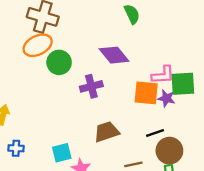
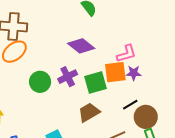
green circle: (59, 62) -> (40, 82), moved
green square: (183, 84) -> (95, 82), moved

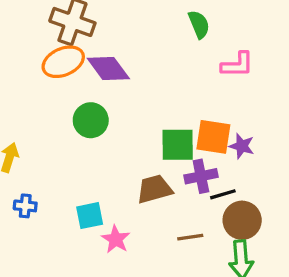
purple diamond: (81, 46) -> (108, 69), moved
pink L-shape: (126, 54) -> (237, 65), moved
purple cross: (68, 77) -> (201, 176), moved

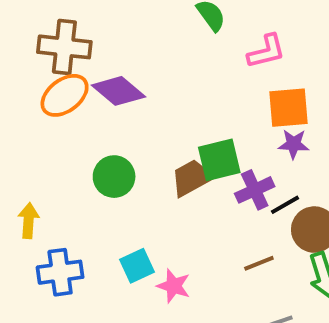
green circle: (91, 120) -> (114, 177), moved
orange square: (213, 137) -> (289, 108), moved
brown trapezoid: (155, 189) -> (192, 178), moved
blue cross: (25, 206) -> (60, 272), size x1.6

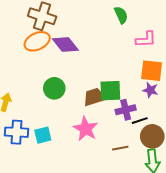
cyan square: (137, 266) -> (43, 135), moved
pink star: (174, 286) -> (86, 129), moved, size x1.4

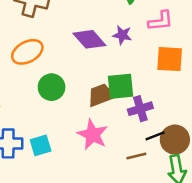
orange ellipse: (37, 41) -> (27, 52), moved
purple diamond: (65, 45) -> (89, 39), moved
purple star: (150, 90) -> (122, 35), moved
black line: (140, 121) -> (155, 136), moved

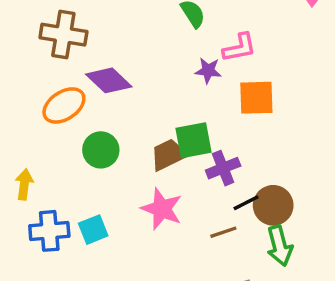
purple star: (122, 35) -> (208, 71), moved
purple diamond: (89, 39) -> (109, 80), moved

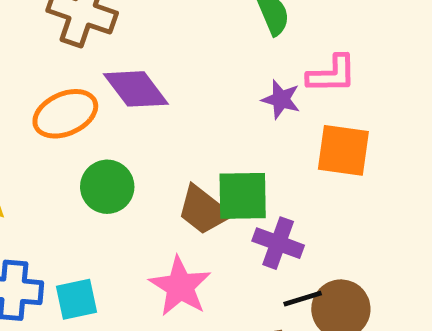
brown trapezoid: (169, 155) -> (203, 210), turned -126
purple cross: (223, 168) -> (278, 243), turned 32

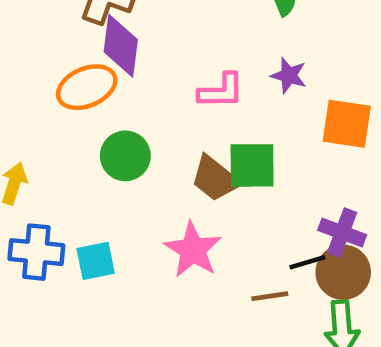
pink L-shape: (332, 74) -> (221, 91), moved
purple diamond: (136, 89) -> (121, 46), moved, turned 44
purple cross: (278, 243) -> (342, 233), moved

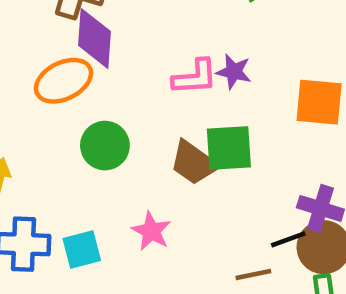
purple star: (289, 75) -> (234, 72), moved
pink star: (193, 250) -> (151, 231), moved, size x0.7

